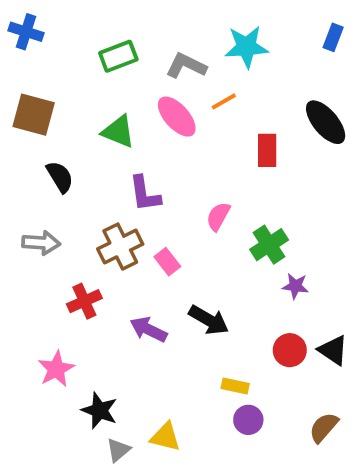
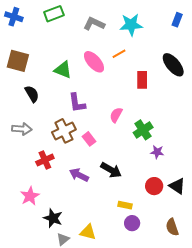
green rectangle: (118, 56) -> (54, 14), moved
gray L-shape: (186, 66) -> (94, 24), moved
brown semicircle: (324, 427) -> (172, 227), turned -60

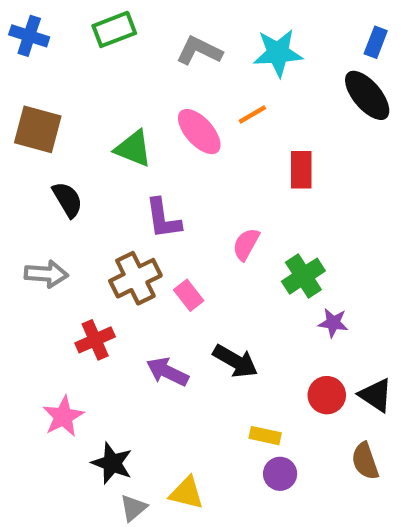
black ellipse: (173, 65) -> (367, 95), moved
brown semicircle: (172, 227) -> (365, 461), moved

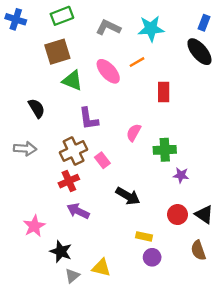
brown square: (38, 129) -> (57, 52), moved, turned -32
green cross: (303, 276) -> (165, 150), turned 30
red cross: (95, 340) -> (69, 181), moved
purple arrow: (167, 372) -> (78, 211), moved

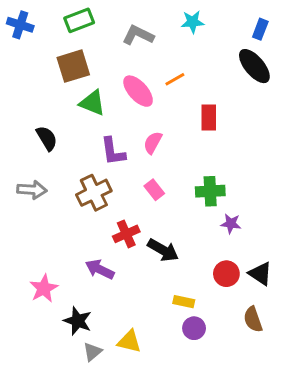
cyan star: (151, 29) -> (193, 22), moved, size x0.7
pink semicircle: (134, 133) -> (153, 143), moved
pink rectangle: (102, 160) -> (154, 190), moved
red cross: (69, 181) -> (126, 234), moved

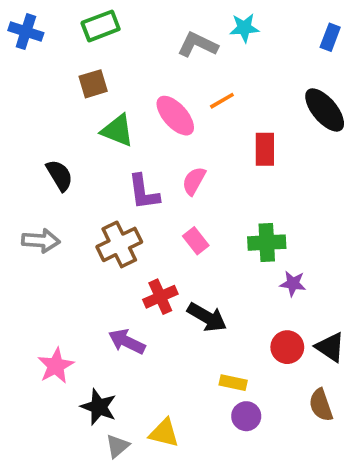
gray L-shape: (138, 35) -> (198, 45), moved
brown square: (73, 66) -> (93, 84), size x0.7
black ellipse: (254, 66) -> (325, 110), moved

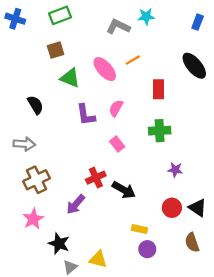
green cross: (267, 243) -> (160, 131), moved
brown cross: (119, 244) -> (37, 180), moved
purple arrow: (127, 342) -> (76, 204), turned -75

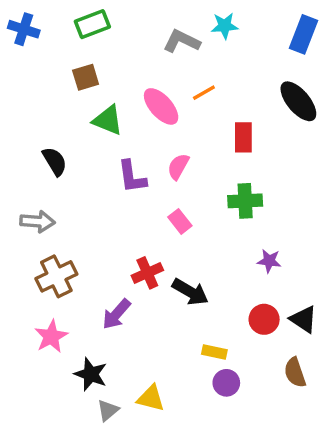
blue rectangle: (198, 22) -> (304, 34), size x1.5

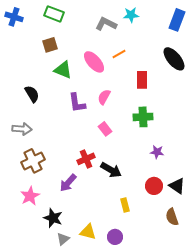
green rectangle: (92, 24) -> (54, 14), turned 42
yellow rectangle: (214, 352) -> (125, 205), turned 64
purple circle: (226, 383) -> (115, 237), moved

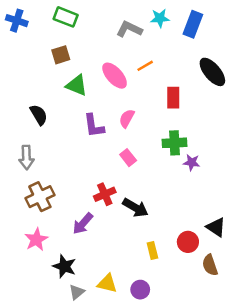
blue rectangle: (177, 20) -> (193, 24), moved
gray arrow: (22, 129) -> (27, 158), turned 84
purple star: (157, 152) -> (192, 162), moved
red circle: (154, 186) -> (188, 242), moved

